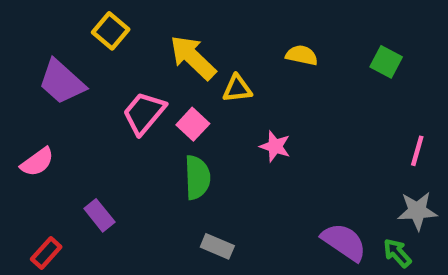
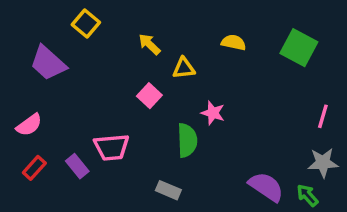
yellow arrow: (193, 58) -> (149, 44), size x0.6
green square: (386, 62) -> (299, 48), size x1.5
pink trapezoid: (144, 113) -> (112, 147), moved, turned -135
green semicircle: (197, 177) -> (187, 140), moved
red rectangle: (46, 253) -> (34, 168), moved

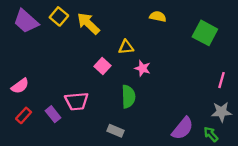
yellow semicircle: (234, 42) -> (158, 16), moved
yellow arrow: (149, 44) -> (88, 24), moved, size x1.5
purple trapezoid: (48, 63) -> (26, 21), moved
pink star: (213, 113) -> (143, 68), moved
purple semicircle: (266, 187) -> (183, 128), turned 95

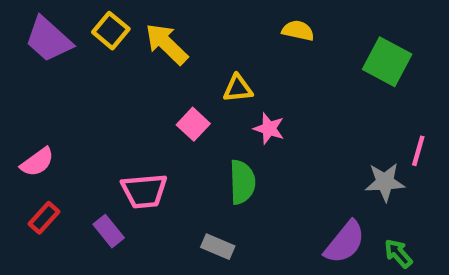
gray star: (221, 112) -> (385, 182), moved
purple rectangle: (53, 114) -> (109, 231), moved

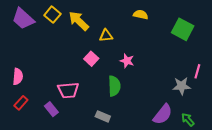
yellow triangle: (238, 88) -> (106, 36), moved
pink semicircle: (37, 162) -> (18, 77), turned -49

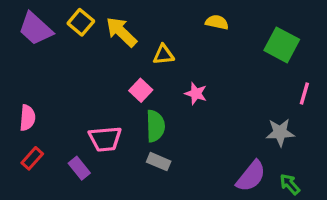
pink line: (197, 71) -> (304, 94), moved
green semicircle: (114, 86) -> (155, 126), moved
gray rectangle: (103, 116) -> (159, 162), moved

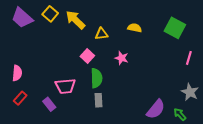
yellow semicircle: (217, 22) -> (135, 28), moved
gray star: (280, 132) -> (190, 92), moved, turned 30
gray rectangle: (159, 162) -> (98, 100), turned 64

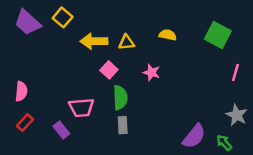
yellow arrow: (75, 20) -> (94, 41), moved, turned -45

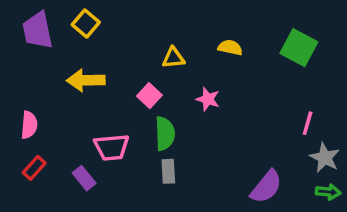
purple trapezoid: (28, 22) -> (38, 30), turned 36
yellow arrow: (94, 41) -> (86, 80), moved
pink line: (235, 72) -> (308, 123), moved
green arrow: (224, 143) -> (328, 192), moved, turned 138

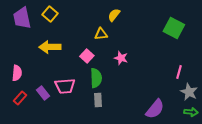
yellow semicircle: (230, 48) -> (114, 15), moved, turned -64
purple rectangle: (84, 178) -> (43, 93), moved

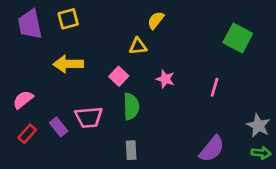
yellow square: (50, 14) -> (68, 19), turned 35
pink line: (179, 72) -> (215, 87), moved
pink semicircle: (17, 73) -> (23, 100), turned -133
gray rectangle: (98, 100) -> (131, 150), moved

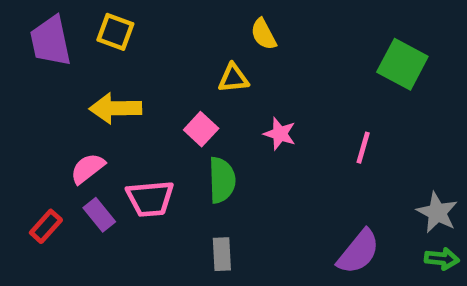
yellow square: (68, 19) -> (115, 32), turned 35
yellow semicircle: (156, 20) -> (264, 34), turned -66
pink semicircle: (23, 100) -> (88, 168), moved

